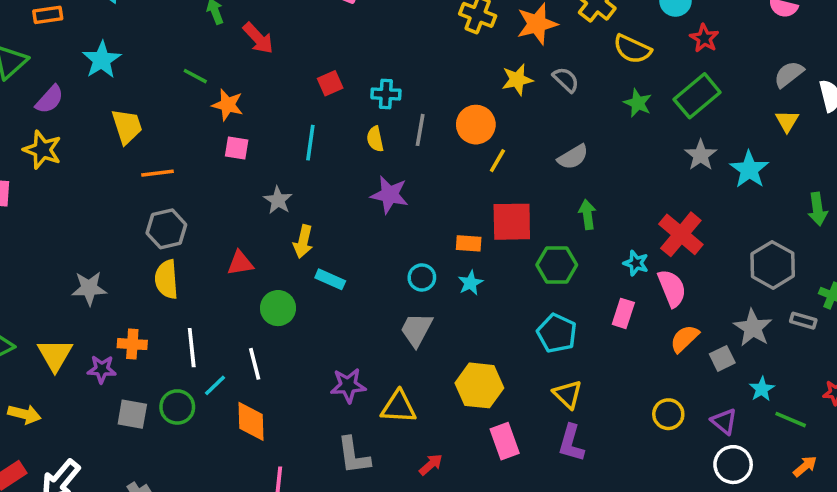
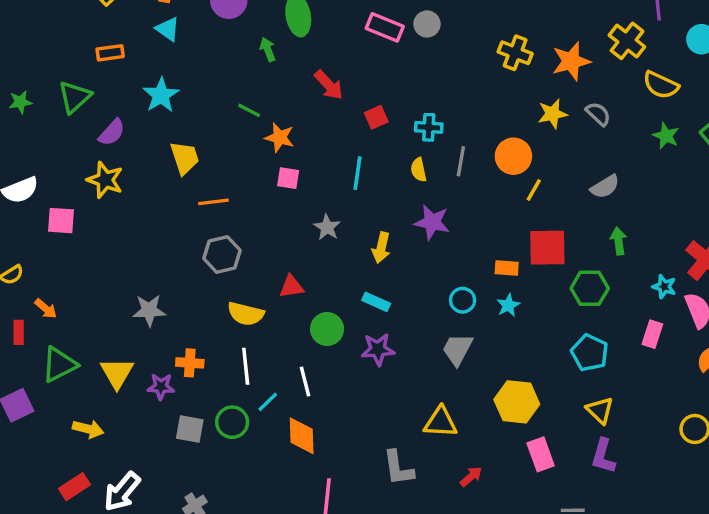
red arrow: (258, 38) -> (329, 85), moved
yellow arrow: (303, 242) -> (381, 248), moved
yellow semicircle: (166, 279) -> (246, 314), moved, turned -72
purple star: (348, 385) -> (378, 349), moved

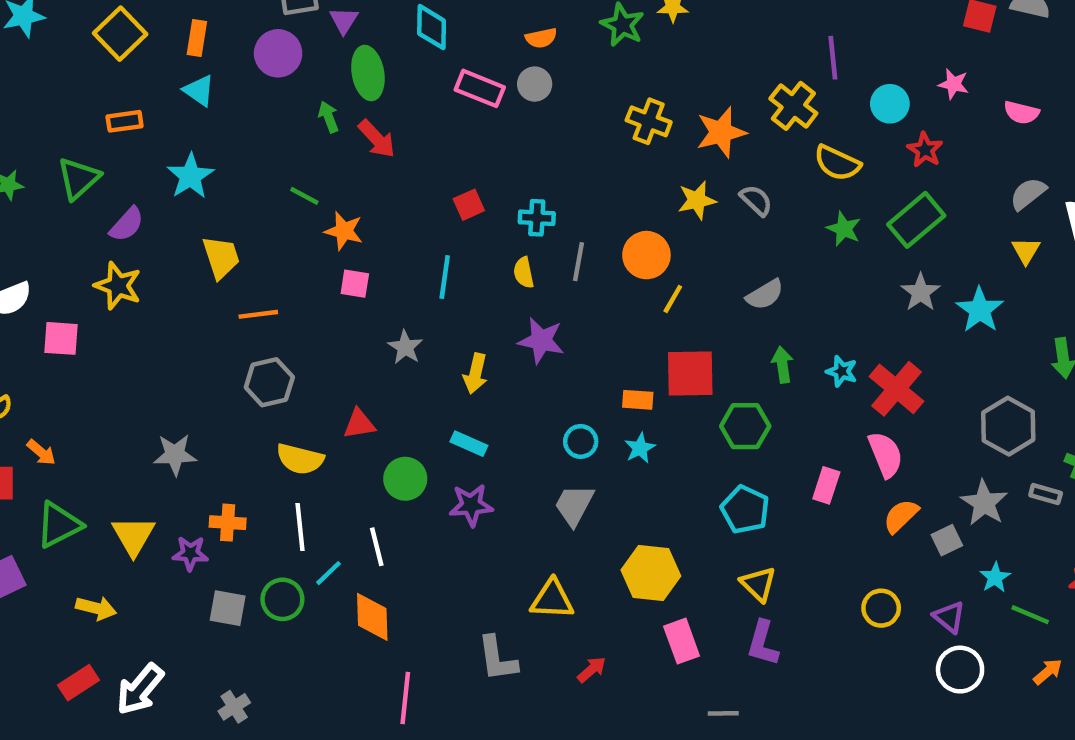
red arrow: (329, 85) -> (377, 139), moved
cyan star: (664, 287) -> (842, 371), moved

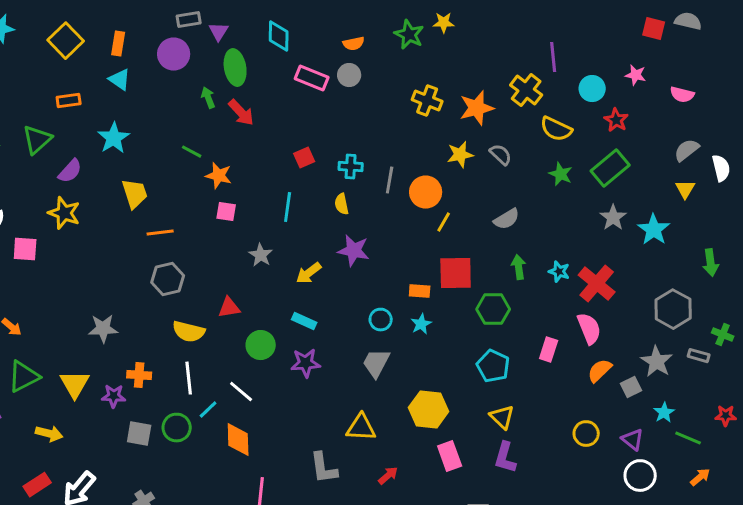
gray line: (578, 262) -> (390, 180), moved
yellow arrow: (475, 373) -> (309, 273), turned 40
white line: (377, 547) -> (241, 392), turned -36

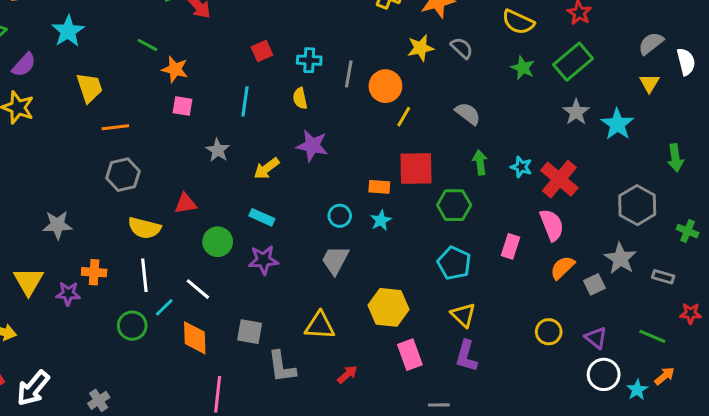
gray semicircle: (507, 219) -> (468, 114), turned -112
gray rectangle: (699, 356) -> (663, 277), moved
cyan star: (664, 413) -> (637, 390), moved
gray square: (139, 434) -> (250, 332), moved

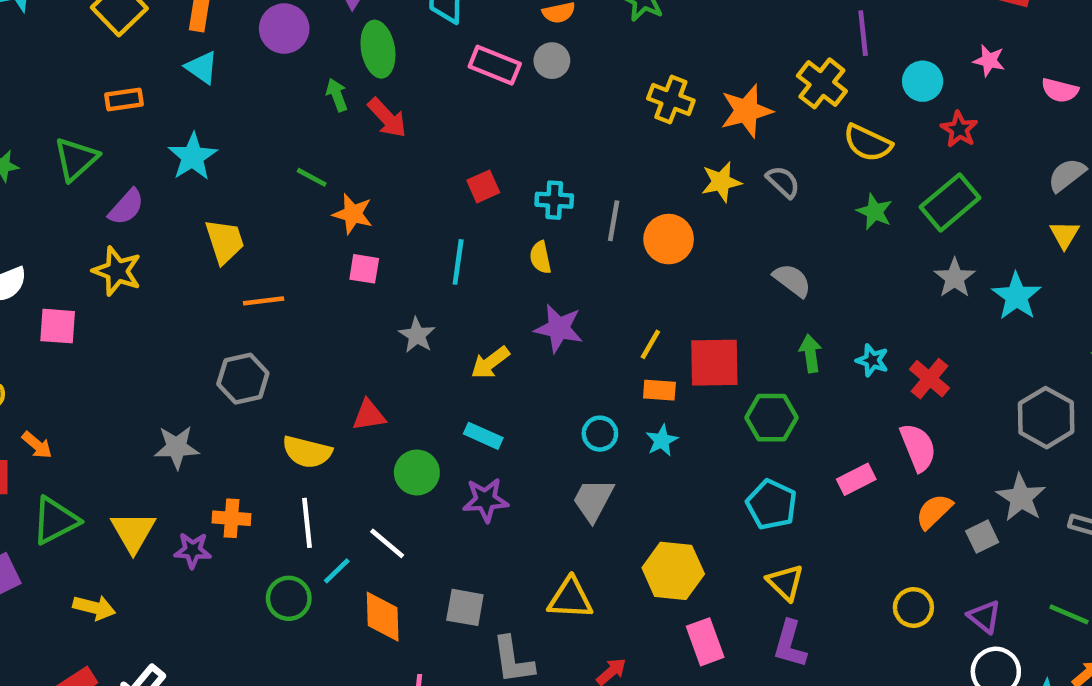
yellow line: (404, 117) -> (650, 344), moved
gray hexagon: (123, 175) -> (243, 379), moved
red cross: (559, 179) -> (929, 379), size x0.7
pink rectangle: (511, 246) -> (856, 479), turned 45

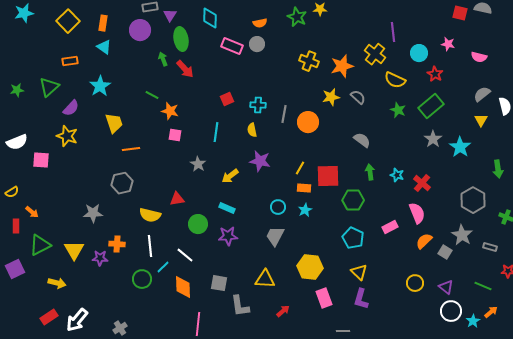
gray square: (982, 537) -> (445, 252), turned -32

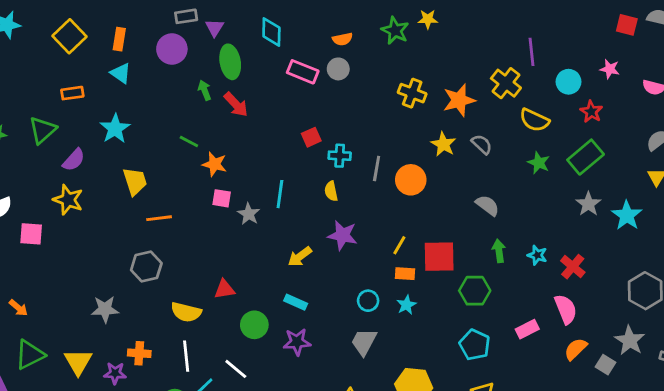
yellow star: (331, 97) -> (443, 144), turned -30
red square: (227, 99) -> (311, 137), moved
gray star: (198, 164) -> (249, 214), moved

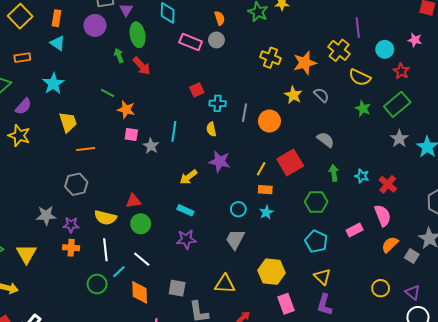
orange semicircle: (342, 39) -> (220, 18), turned -96
red square: (439, 257) -> (290, 163), moved, turned -30
green circle: (254, 325) -> (141, 224), moved
purple star: (115, 373) -> (71, 225), moved

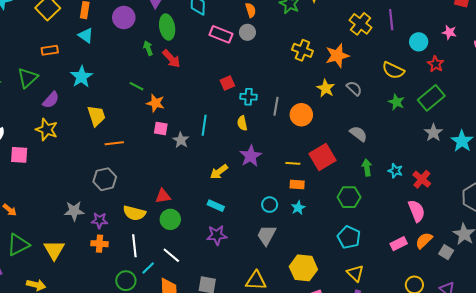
yellow cross: (339, 50) -> (361, 24), moved
purple star: (220, 161) -> (251, 156), turned 30
yellow line: (261, 169) -> (293, 163), turned 64
pink rectangle: (355, 230) -> (399, 244), moved

